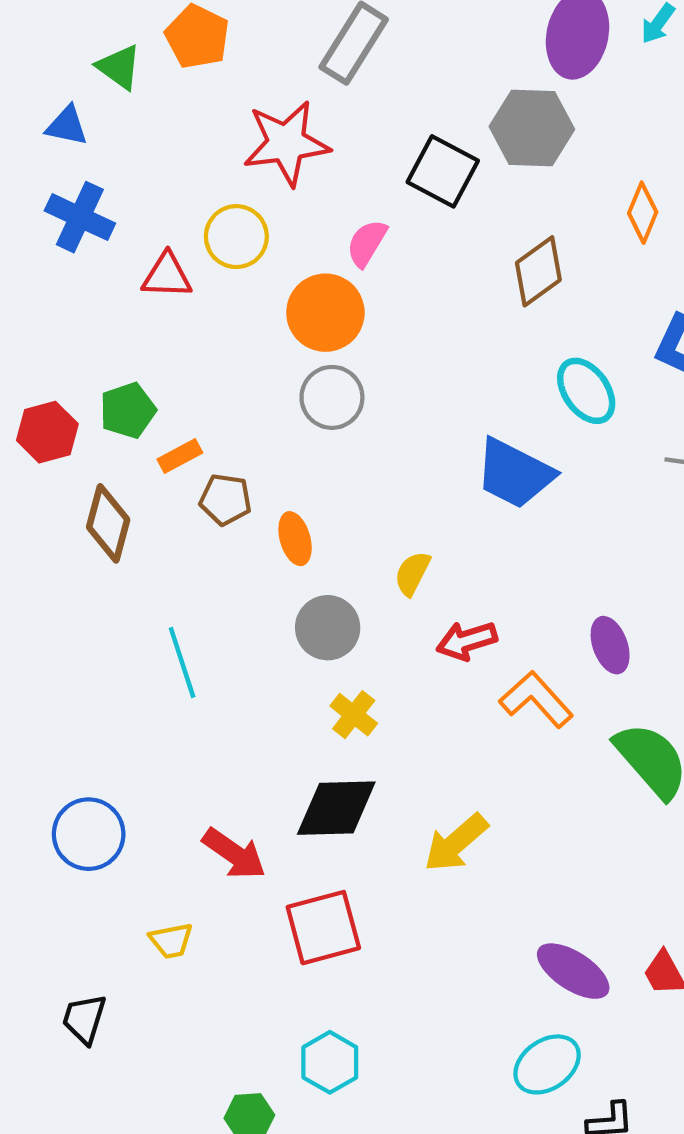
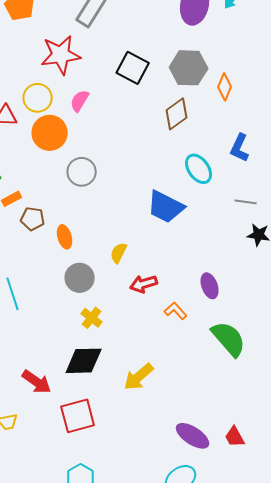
gray hexagon: (532, 128) -> (189, 68), moved
pink semicircle: (367, 243) -> (80, 101), moved
orange circle: (325, 313) -> (50, 133), moved
orange L-shape: (536, 699) -> (176, 311), size x0.7

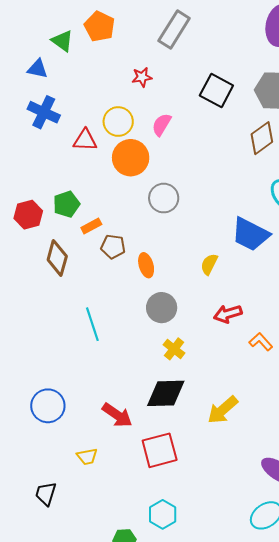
red star: (61, 55) -> (142, 77), size x0.5
yellow semicircle: (119, 253) -> (209, 264), moved

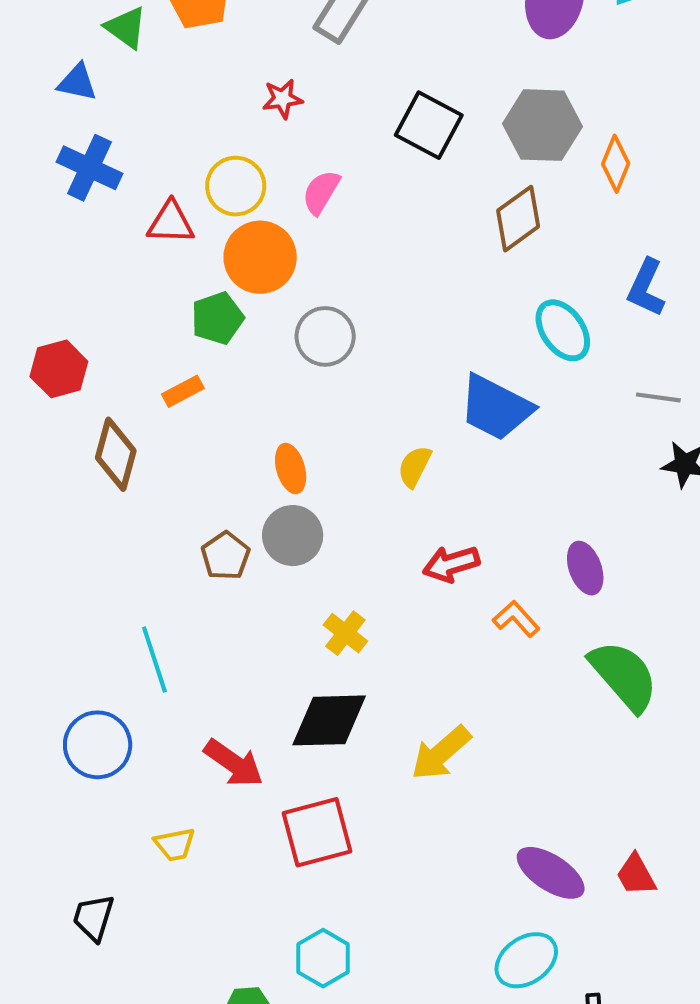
green pentagon: (66, 204) -> (217, 318), moved
brown pentagon: (113, 247) -> (226, 556), moved, turned 30
gray circle: (162, 308) -> (293, 536), moved
cyan line: (92, 324) -> (154, 659), moved

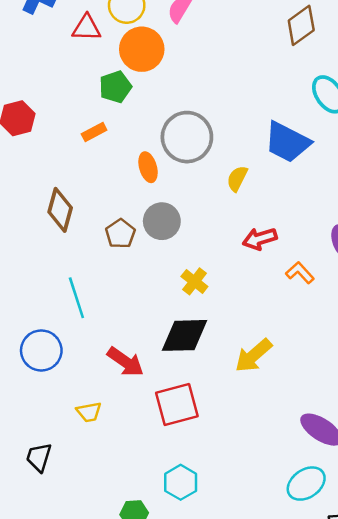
gray circle: (325, 336) -> (187, 137), moved, size x1.4
brown diamond: (116, 454) -> (60, 210), moved
orange ellipse: (291, 468) -> (148, 167), moved

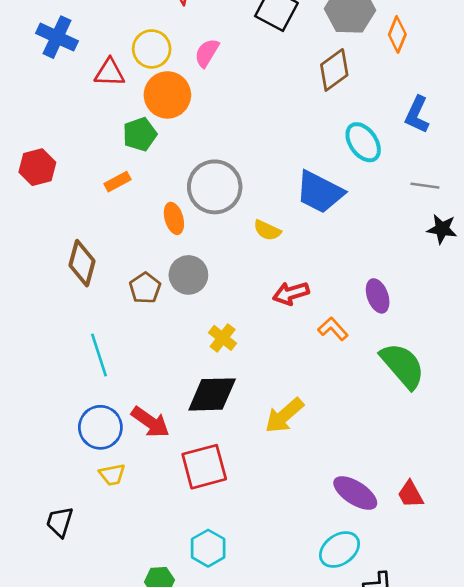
yellow semicircle: (237, 178) -> (267, 230), turned -92
blue circle: (41, 350) -> (100, 427), moved

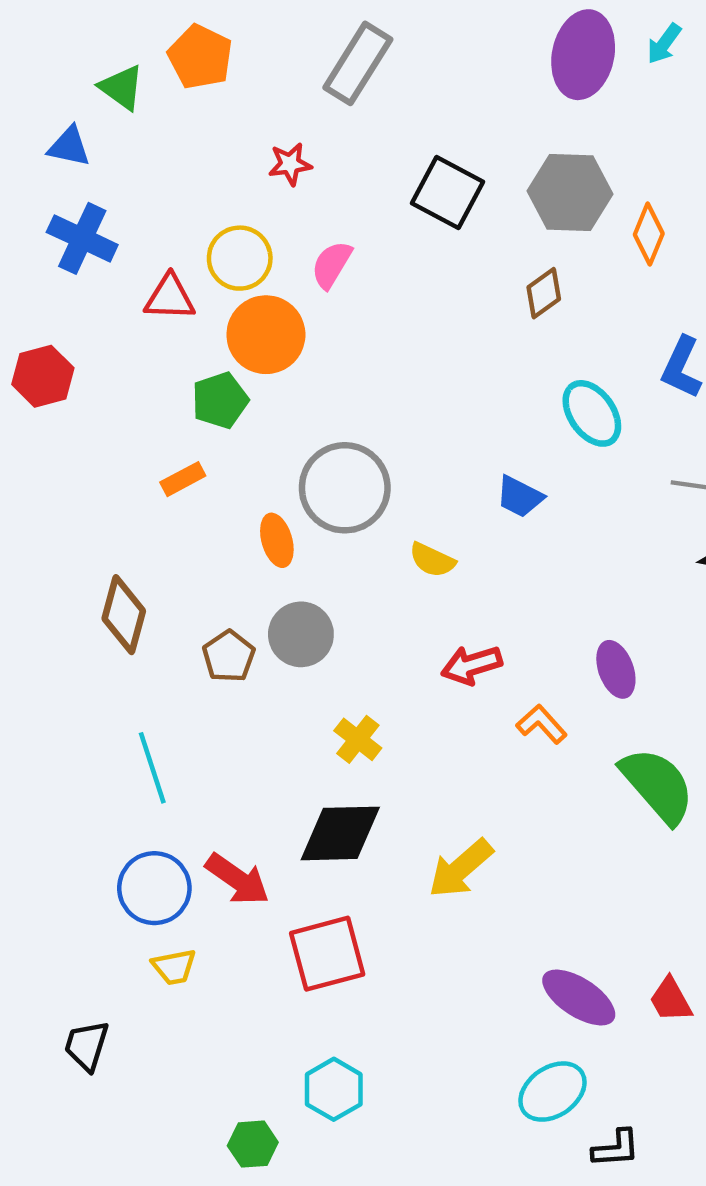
brown diamond: (334, 70) -> (544, 293), size x0.7
red hexagon: (37, 167) -> (43, 376), moved
blue trapezoid: (320, 192) -> (520, 497), size x0.6

